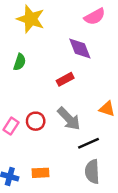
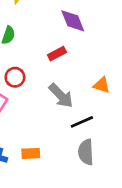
red circle: (36, 121) -> (15, 77), moved

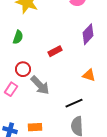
purple diamond: (73, 21) -> (88, 34), moved, turned 65
gray arrow: (61, 96) -> (40, 85), moved

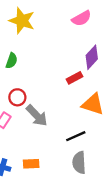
red rectangle: (55, 51) -> (75, 78), moved
orange triangle: (89, 75) -> (93, 104), size x1.5

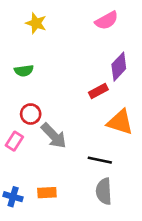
yellow star: (22, 21) -> (36, 23), size x0.7
green semicircle: (12, 61) -> (24, 71), turned 63
black line: (76, 136) -> (100, 160), turned 36

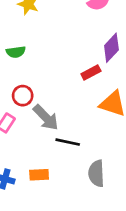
black line: (100, 160) -> (68, 142), moved

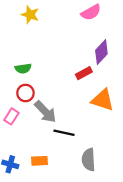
green semicircle: (16, 52) -> (23, 68), moved

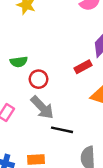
red circle: (25, 93) -> (39, 79), moved

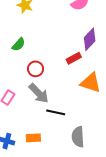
green semicircle: (19, 62) -> (19, 44), moved, turned -40

